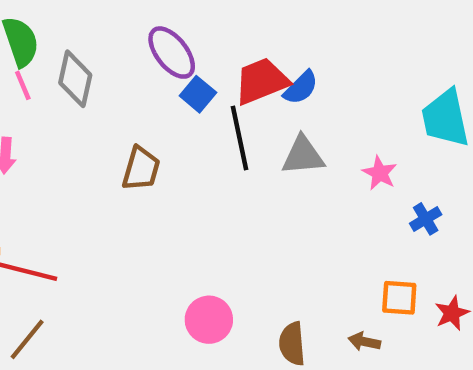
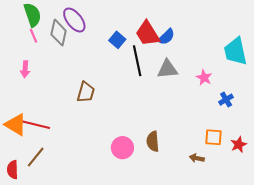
purple ellipse: (172, 53) -> (74, 20), moved
red trapezoid: (261, 81) -> (148, 34), turned -100
brown trapezoid: (141, 169) -> (86, 92), moved
brown semicircle: (292, 344) -> (153, 141), moved

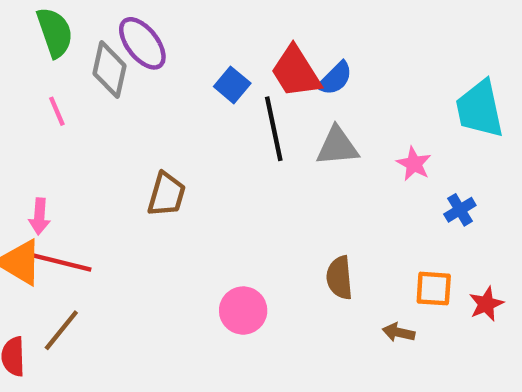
pink line: (33, 36) -> (57, 111), moved
pink arrow: (25, 69) -> (39, 216), moved
brown semicircle: (153, 141) -> (339, 278), moved

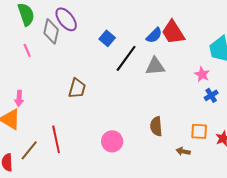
red trapezoid: (296, 72) -> (173, 32), moved
black line: (274, 129) -> (126, 58), turned 48
pink star: (414, 164) -> (202, 74), moved
red line: (61, 262) -> (56, 139), moved, turned 64

